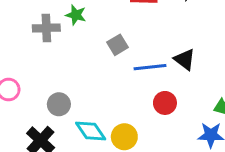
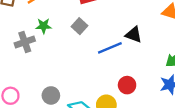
gray square: (118, 45) -> (79, 26), moved
red circle: (165, 103) -> (127, 85), moved

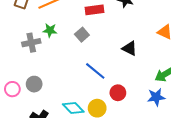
blue line: (110, 48) -> (95, 71), moved, turned 55
gray circle: (51, 95) -> (34, 84), moved

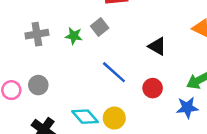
green star: (50, 30) -> (74, 36), moved
red circle: (118, 93) -> (153, 88), moved

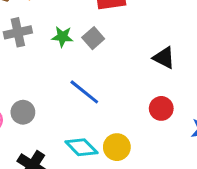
gray cross: (37, 34) -> (18, 32), moved
green star: (74, 36) -> (62, 37), moved
blue line: (114, 72) -> (84, 92), moved

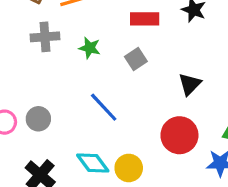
gray square: (93, 38) -> (136, 59), moved
black triangle: (164, 58) -> (190, 84), turned 40
red circle: (161, 108) -> (179, 135), size x1.5

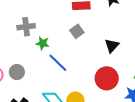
gray cross: (45, 37) -> (26, 27), moved
green star: (90, 48) -> (43, 43), moved

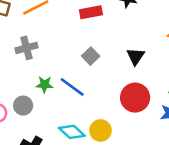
gray square: (77, 31) -> (91, 56), moved
green star: (43, 43) -> (45, 85), moved

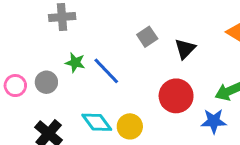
gray square: (91, 56) -> (147, 37), moved

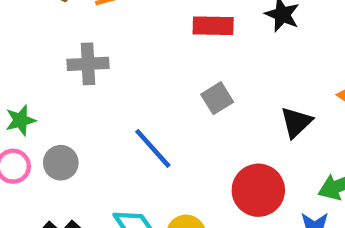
black triangle: (185, 49) -> (296, 122), moved
green star: (75, 63) -> (21, 120), moved, turned -30

